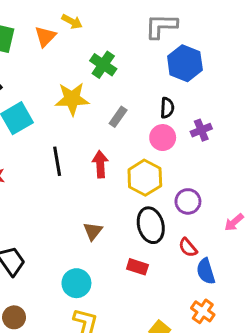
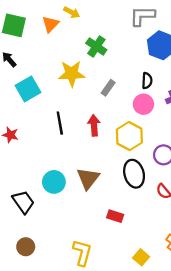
brown triangle: (93, 231) -> (88, 178), size x1.5
red rectangle: (137, 267) -> (115, 216), moved
cyan circle: (76, 283) -> (54, 182), moved

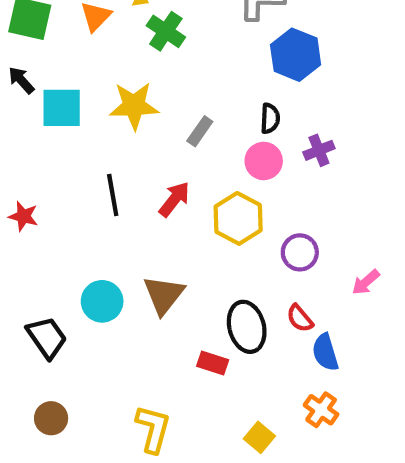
green cross: (96, 47) -> (166, 31), moved
cyan square: (28, 89) -> (62, 108), moved, turned 30
red arrow: (94, 125) -> (174, 199), turned 42
black ellipse: (134, 174) -> (247, 327), moved

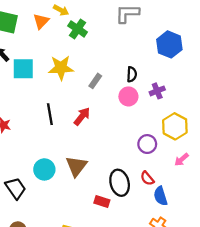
blue hexagon: (296, 55) -> (169, 44), moved
yellow hexagon: (238, 218) -> (175, 126), moved

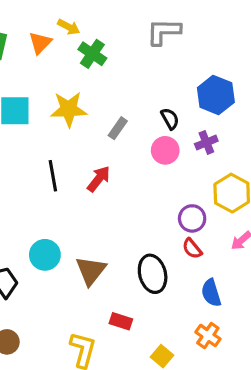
blue hexagon: (169, 44) -> (216, 95), moved
black semicircle: (132, 74) -> (170, 119), turned -32
brown triangle: (76, 166) -> (91, 271), moved
red semicircle: (147, 178) -> (192, 249), moved
red rectangle: (102, 202) -> (121, 321), moved

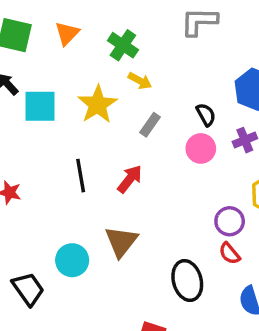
yellow arrow: (69, 27) -> (140, 81), moved
yellow star: (69, 109) -> (98, 104), turned -30
brown triangle: (91, 271) -> (121, 242), moved

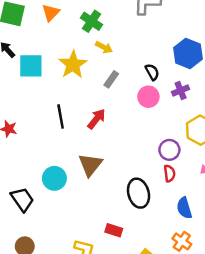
red semicircle: (230, 253) -> (169, 173), turned -147

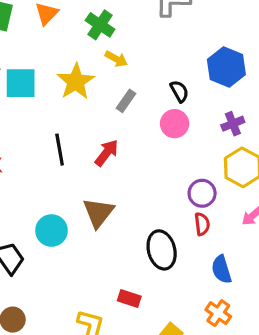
purple cross: (181, 91) -> (233, 124), moved

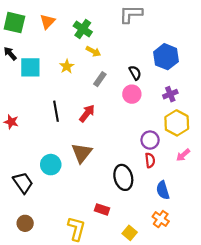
yellow star: (76, 82) -> (67, 66), size x0.6

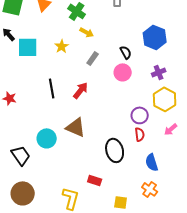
brown triangle: (82, 153) -> (76, 127), turned -45
brown circle: (25, 223) -> (23, 193), size x1.5
yellow square: (130, 233) -> (121, 202), turned -32

